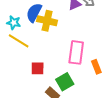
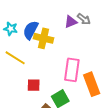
cyan star: (14, 23) -> (11, 29), moved
orange rectangle: (96, 67) -> (92, 84), size x1.6

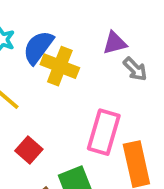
gray arrow: (84, 19) -> (135, 69), moved
red square: (34, 85) -> (29, 150), turned 32

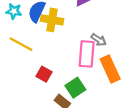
gray arrow: (135, 69) -> (99, 40), moved

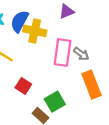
pink rectangle: (87, 54) -> (63, 52), moved

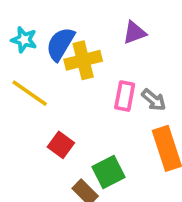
yellow cross: (35, 31) -> (83, 60), turned -30
pink rectangle: (63, 52) -> (125, 96), size x0.7

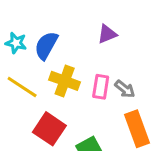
yellow cross: (83, 60) -> (65, 81), moved, turned 36
red square: (61, 145) -> (49, 129), size x1.5

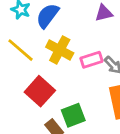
pink rectangle: (101, 87) -> (91, 60), turned 55

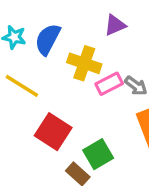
yellow cross: (60, 50) -> (84, 63), moved

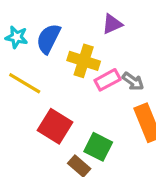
green square: (98, 154) -> (98, 147), turned -32

